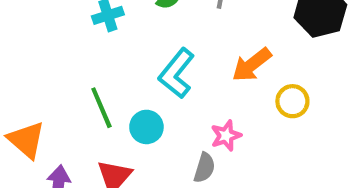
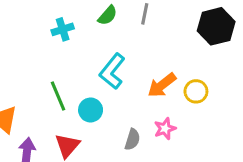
orange arrow: (252, 65) -> (162, 85), moved
pink star: (226, 136) -> (165, 129), moved

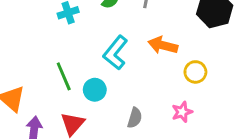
orange arrow: (162, 85) -> (163, 45), moved, turned 52
pink star: (165, 129) -> (182, 112), moved

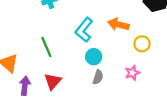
cyan circle: (95, 90) -> (94, 57), moved

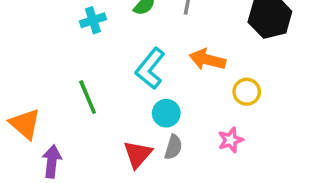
red triangle: (53, 81) -> (138, 154), moved

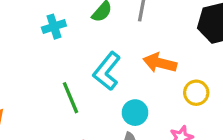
green line: (88, 97) -> (70, 98), moved
cyan circle: (166, 113) -> (135, 113), moved

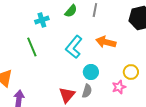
yellow circle: (196, 93) -> (131, 72), moved
green line: (70, 98) -> (32, 47), moved

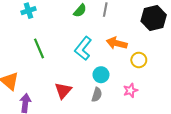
cyan cross: (42, 20) -> (28, 11), moved
yellow circle: (131, 72) -> (139, 60), moved
red triangle: (67, 95) -> (63, 90), moved

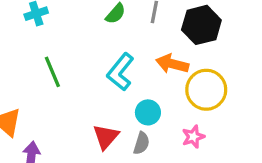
black hexagon: (154, 18) -> (201, 25), moved
yellow circle: (139, 60) -> (206, 90), size x1.6
red triangle: (63, 90) -> (106, 137), moved

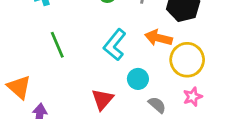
pink star: (193, 137) -> (193, 97), moved
gray semicircle: (141, 143) -> (157, 105), moved, turned -66

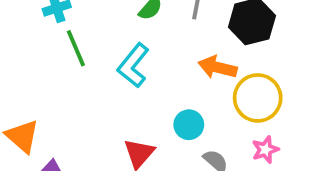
green line: (57, 45) -> (76, 48), moved
cyan L-shape: (115, 45) -> (133, 65), moved

